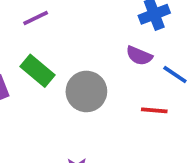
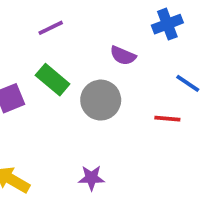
purple semicircle: (139, 56) -> (123, 56), moved

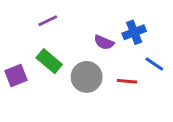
blue cross: (167, 24) -> (134, 32), moved
red line: (167, 119) -> (127, 81), moved

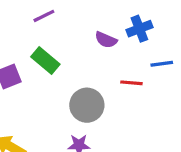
blue line: (154, 64) -> (162, 64), turned -42
gray circle: (87, 77) -> (87, 105), moved

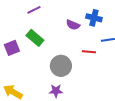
blue cross: (139, 29) -> (94, 18), turned 35

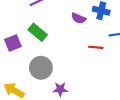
gray circle: (61, 66) -> (41, 68), moved

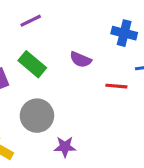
purple semicircle: (79, 18) -> (81, 60), moved

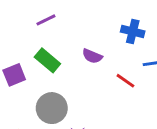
red line: (116, 86) -> (125, 81), turned 30

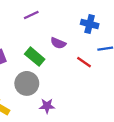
purple line: (46, 20) -> (31, 15), moved
green rectangle: (47, 60) -> (35, 57), moved

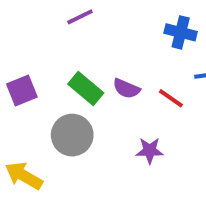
purple semicircle: (58, 43) -> (126, 89), moved
purple star: (47, 106) -> (150, 151), moved

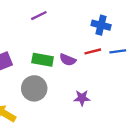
green rectangle: (86, 89) -> (43, 60), turned -30
red line: (171, 98) -> (93, 51), moved, turned -49

